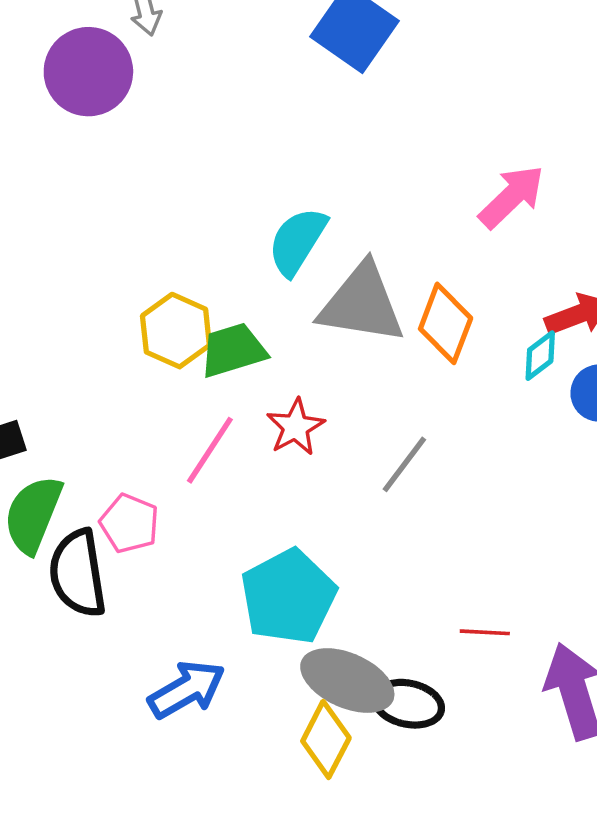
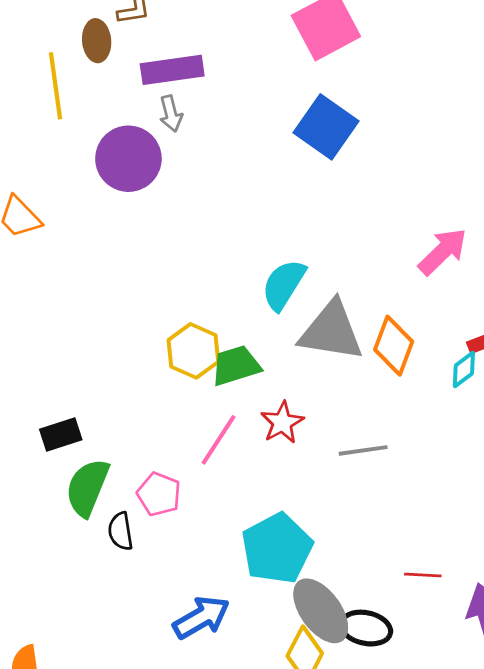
gray line: (404, 464) -> (363, 450), turned 45
black semicircle: (78, 573) -> (120, 531), size x0.6
gray ellipse: (347, 681) -> (321, 611), turned 30

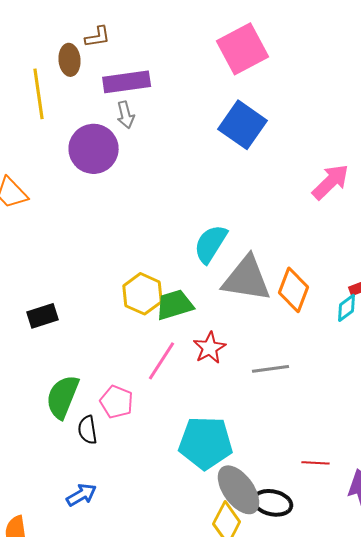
pink arrow: (443, 251) -> (331, 182), moved
black rectangle: (61, 434) -> (43, 316), moved
cyan pentagon: (277, 549) -> (206, 443), turned 30
blue arrow: (201, 617) -> (82, 495), moved, size x0.7

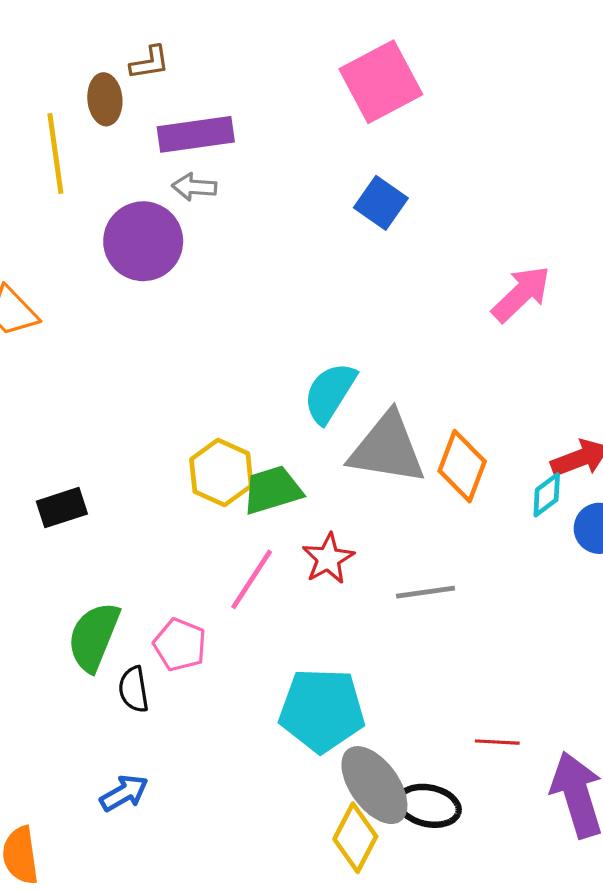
gray arrow: (126, 115) -> (194, 187), turned 108
blue square: (243, 125) -> (381, 203), size x0.7

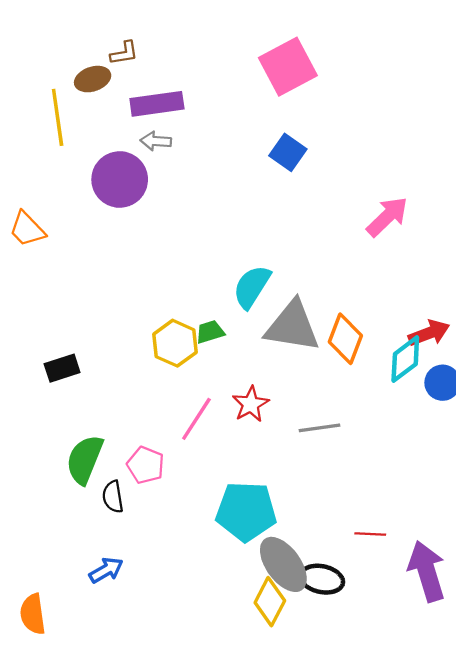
brown ellipse: (105, 99) -> (93, 79), turned 76
green trapezoid: (272, 490) -> (210, 332), moved, size x0.7
cyan diamond: (547, 495) -> (405, 359), size x1.5

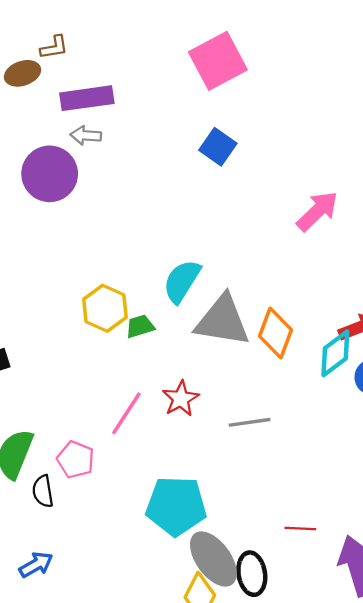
yellow hexagon: (175, 343) -> (105, 308), moved
black ellipse: (322, 579) -> (252, 574), turned 69

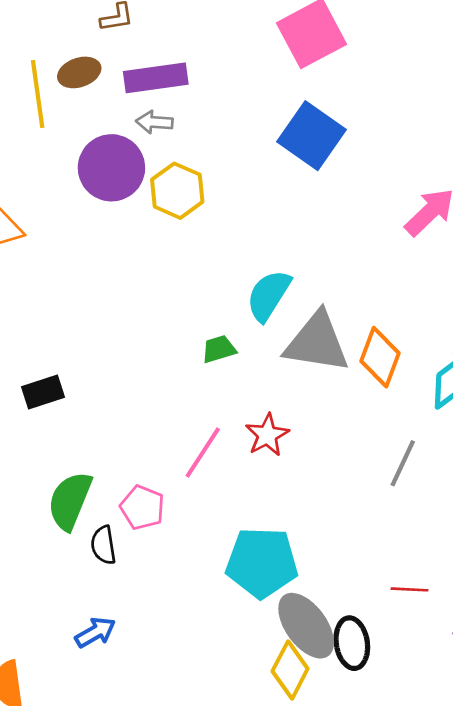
brown ellipse: (23, 73) -> (79, 72), moved
blue square: (218, 147) -> (312, 136), size x1.5
yellow hexagon: (105, 308) -> (177, 191), moved
gray line: (250, 422) -> (403, 463), moved, turned -57

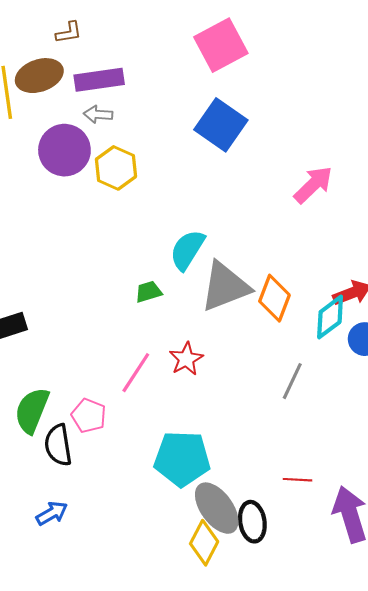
brown ellipse: (79, 72) -> (39, 76), size x1.4
gray triangle: (317, 342) -> (225, 287), turned -30
black semicircle: (103, 545) -> (58, 445), size x1.4

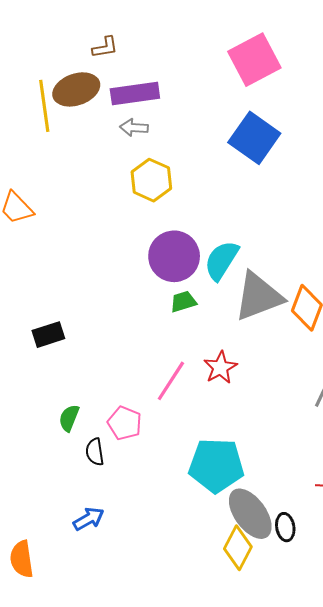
purple circle: (64, 150) -> (174, 256), moved
green semicircle: (32, 410) -> (69, 418), size x0.6
black semicircle: (58, 445) -> (95, 452), size x0.7
black ellipse: (252, 522) -> (285, 527), size x0.7

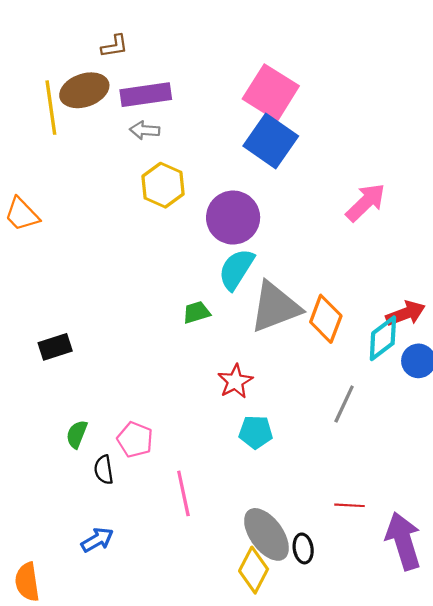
pink square: (254, 60) -> (271, 92), moved, turned -30
purple circle: (174, 256) -> (233, 218), moved
pink line: (171, 381) -> (183, 493), moved, turned -45
cyan pentagon: (216, 465) -> (256, 432), moved, size x0.6

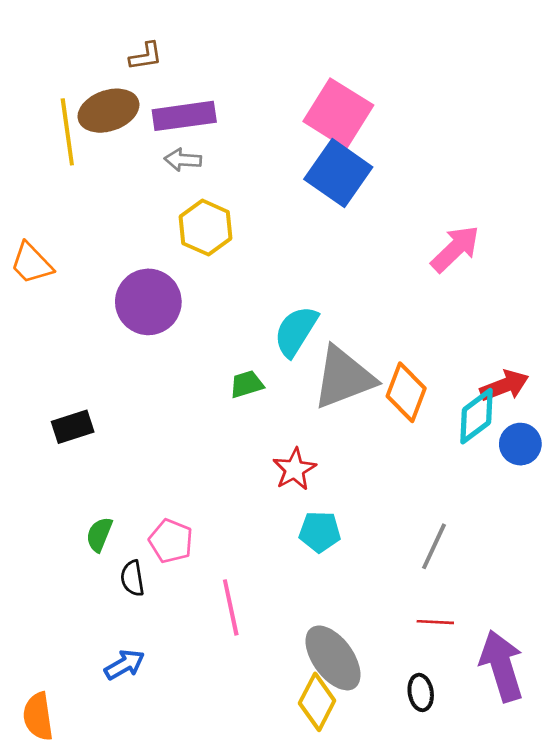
purple circle: (233, 218) -> (148, 302), moved
gray line: (344, 404) -> (434, 546), moved
black ellipse: (303, 548) -> (421, 692), moved

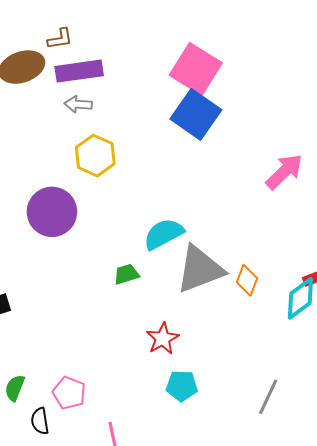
brown L-shape: (146, 56) -> (60, 39), moved
cyan semicircle: (296, 331) -> (164, 234), turned 30
orange diamond: (406, 392) -> (247, 280), size x0.7

